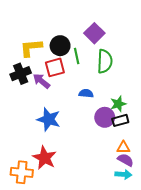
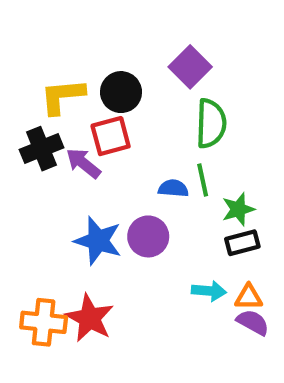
green line: (77, 56) -> (203, 180), moved
purple circle: (105, 117) -> (148, 236), moved
orange cross: (22, 172) -> (44, 322), moved
cyan arrow: (123, 174) -> (209, 291), moved

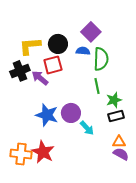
blue semicircle: (173, 188) -> (83, 51), moved
cyan arrow: (209, 291) -> (87, 128), moved, turned 42

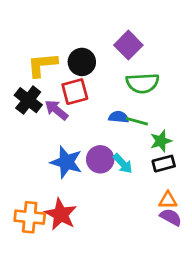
blue semicircle: (83, 51) -> (119, 117), moved
green semicircle: (101, 59) -> (143, 83), turned 85
black cross: (20, 71) -> (28, 100), turned -30
green line: (97, 86) -> (137, 121), turned -63
cyan arrow: (87, 128) -> (123, 164), moved

